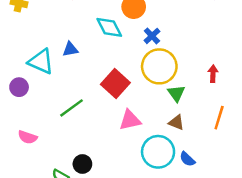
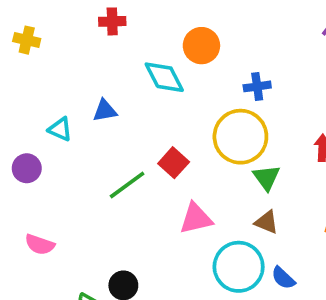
blue cross: (152, 36) -> (257, 86), moved, turned 35
cyan triangle: (41, 62) -> (60, 129), size x0.6
red square: (115, 83) -> (174, 163), size x0.7
green line: (71, 108) -> (127, 185), moved

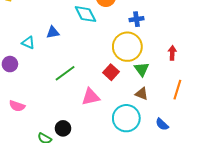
red square: (174, 163) -> (111, 72), moved
pink triangle: (196, 218) -> (91, 97), moved
blue semicircle: (283, 278) -> (162, 124), moved

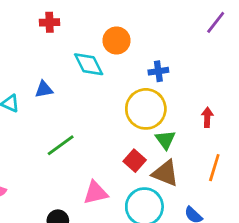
red square: (111, 72) -> (135, 161), moved
brown triangle: (142, 94) -> (165, 173), size x1.5
pink triangle: (91, 97) -> (96, 193), moved

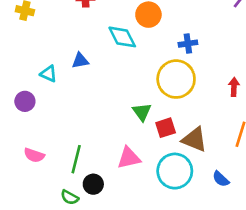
green triangle: (165, 140) -> (142, 112), moved
green line: (61, 145) -> (76, 159), moved, turned -40
red square: (135, 161) -> (166, 128), turned 30

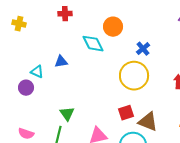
blue cross: (188, 44) -> (143, 49), turned -32
purple circle: (25, 101) -> (26, 88), moved
green triangle: (142, 112) -> (67, 114), moved

